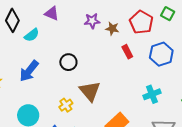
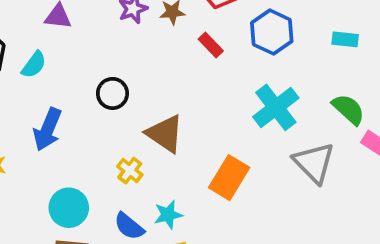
cyan cross: (152, 94) -> (276, 107), size x1.4

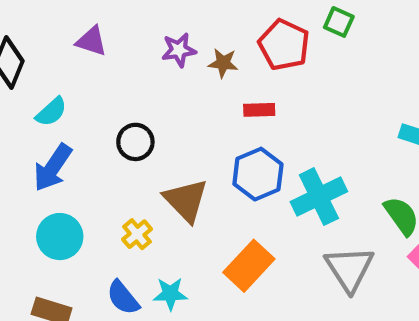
blue hexagon: (272, 32) -> (258, 174), moved
red rectangle: (211, 45) -> (259, 110), turned -60
cyan semicircle: (34, 65) -> (51, 112), moved
cyan circle: (69, 208) -> (60, 237), moved

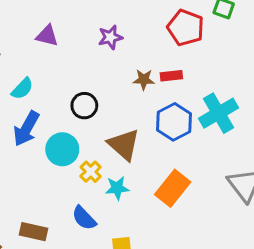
brown star: (223, 63) -> (144, 80), moved
cyan cross: (319, 197) -> (218, 113), moved
cyan circle: (60, 237) -> (62, 149), moved
cyan star: (170, 294) -> (117, 188), moved

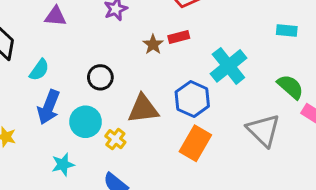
brown star: (144, 80) -> (153, 44), turned -30
blue hexagon: (174, 122) -> (192, 99), moved
brown triangle: (124, 145) -> (143, 109), turned -40
cyan star: (117, 188) -> (63, 164), moved

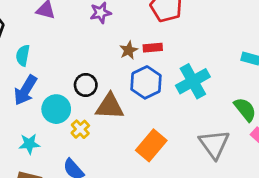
cyan semicircle: (39, 70) -> (23, 55), turned 145
black circle: (100, 77) -> (86, 85), moved
blue hexagon: (192, 99) -> (146, 82), moved

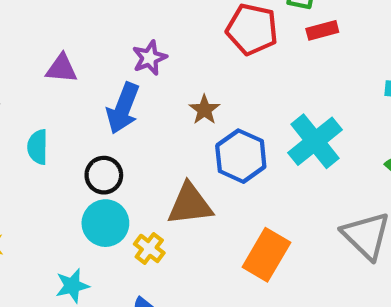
red rectangle: (153, 48) -> (322, 30), moved
black circle: (86, 85) -> (104, 175), moved
blue arrow: (25, 90) -> (123, 108), moved

